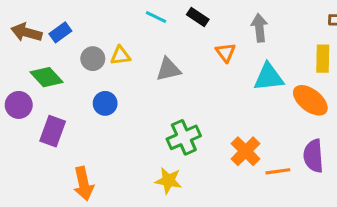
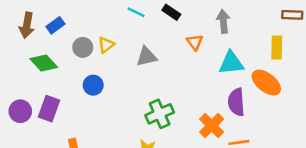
brown arrow: (26, 32) -> (27, 25), turned -95
yellow triangle: (121, 56) -> (106, 45), turned -30
purple circle: (19, 105) -> (20, 111), moved
purple semicircle: (313, 156) -> (236, 102), moved

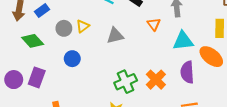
orange cross: (212, 126) -> (156, 80), moved

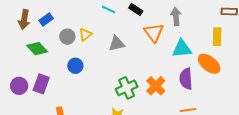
orange triangle: (154, 24) -> (154, 33), size x1.5

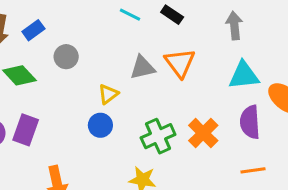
orange triangle: (154, 33) -> (180, 63), moved
yellow triangle: (85, 35) -> (108, 94), moved
blue circle: (75, 66) -> (100, 125), moved

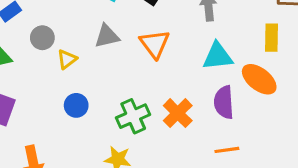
gray triangle: (142, 68) -> (107, 36), moved
yellow triangle: (108, 94) -> (67, 59), moved

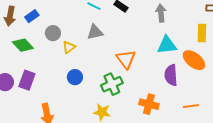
orange triangle: (155, 44) -> (126, 59), moved
orange cross: (178, 113) -> (149, 104), moved, turned -30
orange line: (227, 150) -> (191, 106), moved

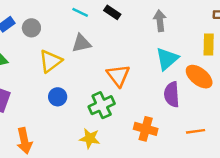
gray circle: (53, 33) -> (31, 28), moved
cyan triangle: (167, 45) -> (167, 59), turned -35
yellow triangle: (69, 47) -> (50, 61), size x1.5

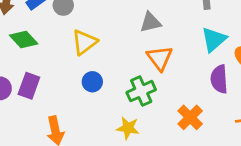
gray triangle: (81, 43) -> (150, 22), moved
orange cross: (146, 129) -> (190, 117), turned 30

